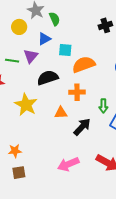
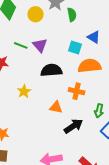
blue triangle: (44, 39) -> (94, 37), moved, turned 48
purple triangle: (31, 56) -> (40, 45), turned -35
yellow star: (26, 105) -> (24, 91), size x0.6

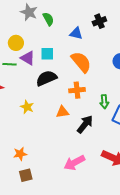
yellow circle: (35, 14) -> (16, 43), moved
cyan square: (75, 47) -> (47, 54), moved
orange semicircle: (89, 66) -> (81, 62), turned 75

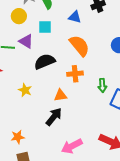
yellow circle: (16, 43) -> (19, 16), moved
cyan square: (47, 54) -> (45, 27), moved
black arrow: (85, 124) -> (54, 117), moved

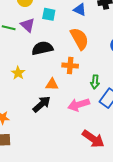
pink arrow: (72, 146) -> (79, 105), moved

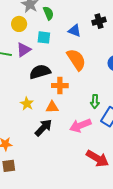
purple triangle: (28, 25) -> (24, 50), turned 49
orange cross: (70, 66) -> (60, 86), moved
yellow star: (18, 73) -> (27, 104), moved

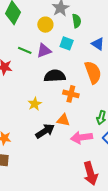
orange triangle: (52, 107) -> (63, 120), moved
red arrow: (97, 158) -> (91, 174), turned 30

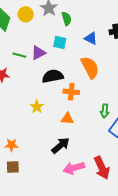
yellow circle: (45, 25) -> (26, 14), moved
black arrow: (45, 131) -> (61, 146), moved
pink arrow: (82, 137) -> (74, 168), moved

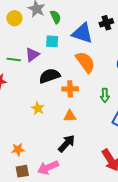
blue triangle: (91, 38) -> (82, 33), size x1.6
green arrow: (105, 111) -> (105, 95), moved
pink arrow: (74, 168) -> (48, 168), moved

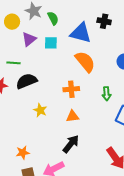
black cross: (106, 23) -> (104, 21), turned 32
purple triangle: (32, 55) -> (29, 39), moved
black semicircle: (50, 76) -> (27, 81), moved

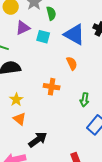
orange semicircle: (85, 62) -> (72, 63), size x0.6
orange triangle: (73, 116) -> (20, 119), moved, turned 32

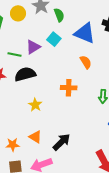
purple triangle: (23, 28) -> (33, 47), moved
cyan square: (43, 37) -> (54, 39), turned 32
orange triangle: (20, 119) -> (35, 137), moved

